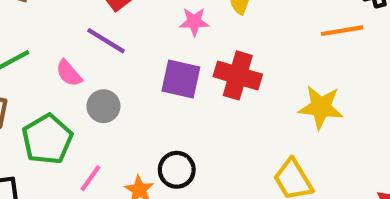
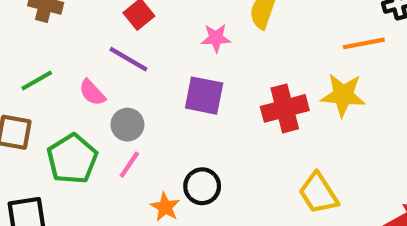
red cross: (238, 75) -> (285, 108), moved, turned -30
yellow star: (321, 107) -> (343, 95), moved
pink line: (90, 178) -> (129, 165), moved

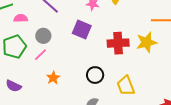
pink semicircle: (92, 93) -> (21, 18), moved, turned 120
yellow star: (343, 95) -> (147, 42), turned -30
black circle: (202, 186) -> (95, 75), moved

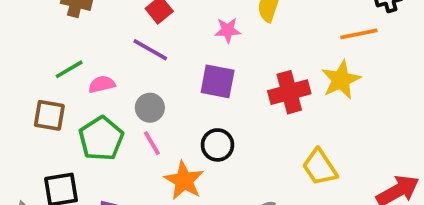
pink line: (40, 55) -> (152, 143), turned -64
black circle: (95, 75) -> (217, 145), moved
orange star: (53, 78) -> (184, 181), size x1.5

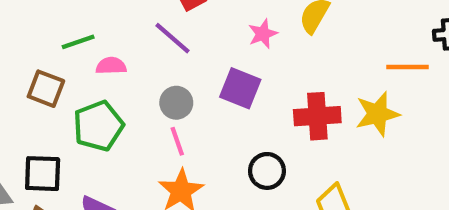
pink star: (228, 30) -> (263, 34), turned -30
gray circle: (150, 108) -> (176, 103), moved
pink line: (152, 143) -> (177, 141), moved
black circle: (217, 145) -> (267, 171), moved

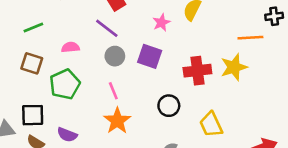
green line: (78, 42) -> (33, 27), moved
gray circle: (176, 103) -> (115, 56), moved

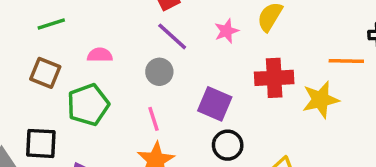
purple line: (107, 28) -> (172, 36), moved
purple square: (150, 56) -> (215, 104), moved
red cross: (197, 71) -> (274, 78), moved

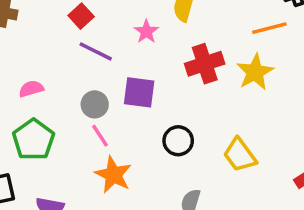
gray circle: (159, 72) -> (95, 104), moved
purple square: (215, 104) -> (139, 92), moved

